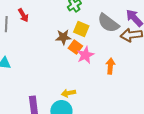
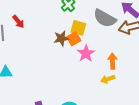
orange square: (75, 47) -> (74, 39), moved, turned 32
yellow arrow: (68, 93) -> (108, 79), moved

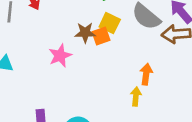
pink star: (86, 53) -> (60, 56), moved
yellow arrow: (108, 79) -> (136, 96), turned 104

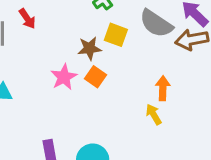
orange square: (101, 36) -> (96, 77), moved, turned -30
yellow arrow: (136, 96) -> (154, 114), turned -30

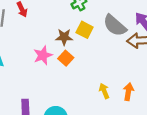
orange arrow: (163, 88) -> (128, 92), moved

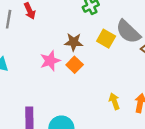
yellow square: (85, 30) -> (106, 39), moved

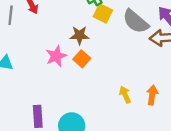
yellow square: (106, 39) -> (103, 13), moved

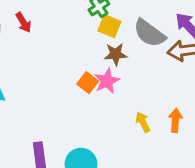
brown star: (79, 35) -> (116, 54), moved
pink star: (56, 56) -> (107, 81), moved

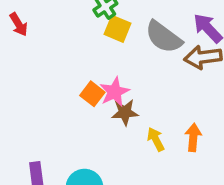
brown star: (116, 54) -> (125, 112), moved

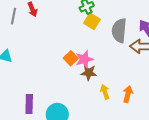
gray semicircle: (164, 37) -> (119, 31), turned 50

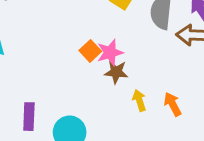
orange arrow: (128, 94) -> (173, 104), turned -42

